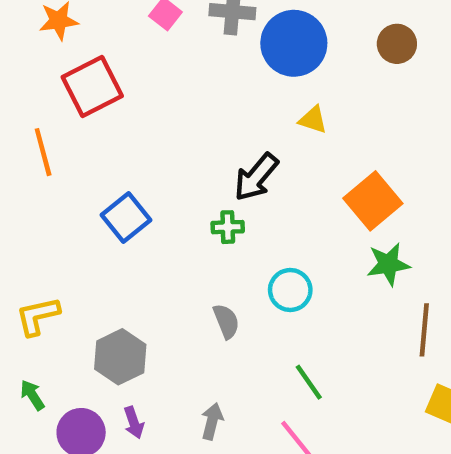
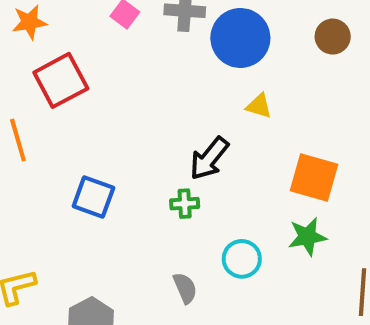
orange square: (373, 201) -> (314, 178), turned -33
blue square: (126, 217) -> (93, 197), turned -30
green star: (388, 264) -> (307, 237), moved

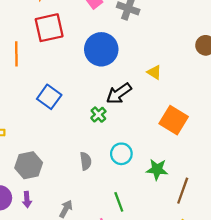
blue circle: (240, 38) -> (101, 49), moved
green cross: (185, 204) -> (98, 115), turned 35
green star: (307, 237) -> (157, 169), moved

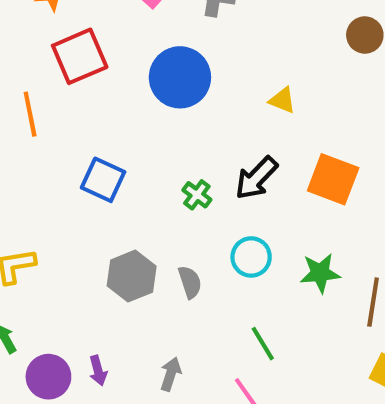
black arrow: (119, 93) -> (256, 178), moved
gray hexagon: (29, 165) -> (132, 276), moved

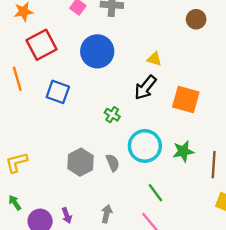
black arrow: (256, 178) -> (145, 88), moved
blue square: (103, 180) -> (58, 92), moved
cyan circle: (251, 257) -> (145, 146), size x1.5

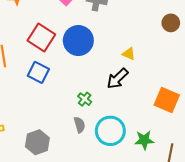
red square: (41, 45) -> (41, 37), moved, turned -36
orange square: (186, 100) -> (167, 100), moved
gray hexagon: (81, 162) -> (37, 142), moved
gray semicircle: (113, 163) -> (80, 125), moved

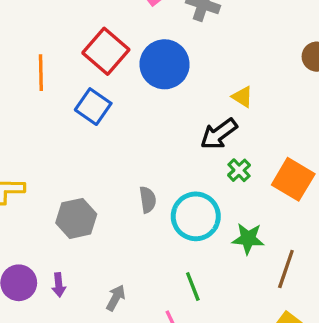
green cross: (85, 99) -> (239, 170), moved

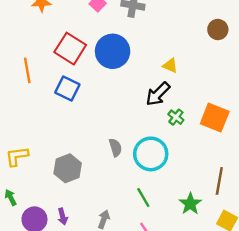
green star: (248, 239) -> (190, 204), moved, turned -30
green line: (193, 286) -> (143, 198), moved

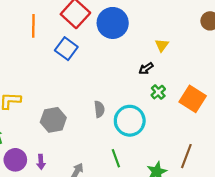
yellow triangle: (170, 66) -> (162, 45), turned 32
black arrow: (158, 94) -> (146, 68), size x0.6

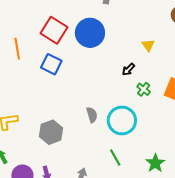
yellow triangle: (162, 45) -> (148, 45), moved

